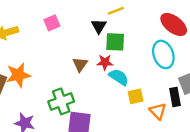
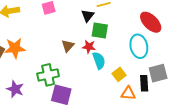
cyan semicircle: (119, 77) -> (99, 61), turned 30
yellow square: (136, 96) -> (119, 74), moved, turned -32
orange triangle: (158, 111) -> (128, 93), turned -49

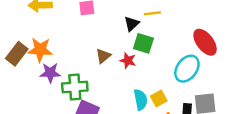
cyan ellipse: (139, 46) -> (187, 69), turned 40
cyan semicircle: (99, 61) -> (141, 100), moved
purple star: (15, 89) -> (50, 73), moved, turned -30

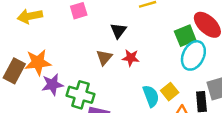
black triangle: (132, 24) -> (118, 31), moved
green square: (143, 43) -> (185, 36), moved, turned -30
green cross: (75, 87) -> (80, 95), turned 30

